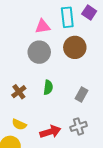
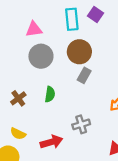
pink triangle: (43, 26) -> (34, 29), moved
gray rectangle: (81, 95) -> (84, 75), moved
gray cross: (79, 126) -> (81, 124), moved

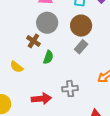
brown cross: (18, 98) -> (33, 41), moved, turned -32
yellow semicircle: (18, 134) -> (17, 67), moved

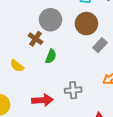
gray rectangle: (81, 47) -> (100, 45), moved

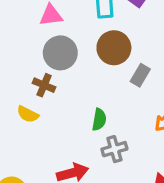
green semicircle: (51, 56) -> (99, 120), moved
yellow semicircle: (17, 66) -> (28, 114), moved

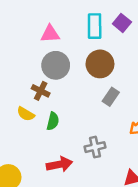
gray rectangle: (140, 75) -> (111, 97), moved
green semicircle: (99, 120) -> (53, 121), moved

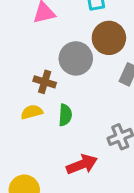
gray circle: (56, 65) -> (76, 58), moved
yellow semicircle: (26, 114) -> (32, 112), turned 144

